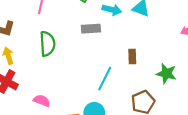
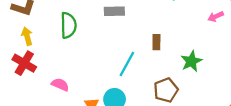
green star: (166, 74) -> (191, 61), turned 30

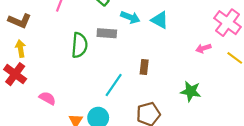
green semicircle: (68, 25) -> (79, 45), moved
green star: (191, 61) -> (191, 91), moved, turned 30

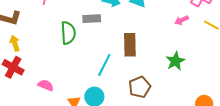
brown rectangle: (144, 67) -> (130, 45), size x1.6
green star: (191, 91) -> (175, 61), turned -30

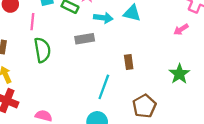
green semicircle: (68, 33) -> (42, 50), moved
brown rectangle: (130, 45) -> (129, 62), size x0.6

